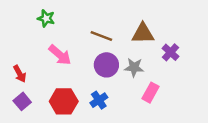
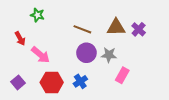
purple cross: (171, 52) -> (139, 29), moved
pink arrow: (60, 55) -> (41, 55), moved
red arrow: (20, 74) -> (20, 38), moved

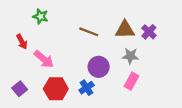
purple circle: (86, 53) -> (99, 67), moved
gray star: (109, 55) -> (130, 56), moved

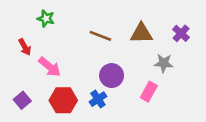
purple cross: (149, 32) -> (181, 33), moved
gray star: (130, 56) -> (164, 63), moved

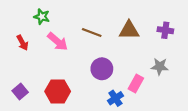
purple cross: (181, 33) -> (165, 30), turned -35
gray star: (164, 63) -> (160, 67), moved
pink arrow: (50, 67) -> (58, 42), moved
blue cross: (98, 99) -> (115, 98), moved

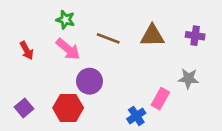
green star: (42, 17) -> (65, 20), moved
purple circle: (102, 69) -> (89, 81), moved

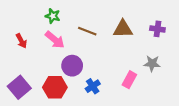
purple square: (24, 108) -> (19, 87), size x1.5
blue cross: (136, 116) -> (93, 86), moved

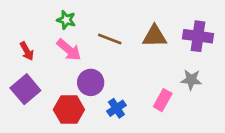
purple cross: (157, 29) -> (198, 36), size x1.5
purple square: (19, 87) -> (25, 89), moved

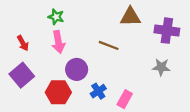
brown triangle: (155, 36) -> (130, 17), moved
brown line: (110, 39) -> (109, 45), moved
pink arrow: (69, 50) -> (58, 42), turned 40
pink rectangle: (163, 100) -> (125, 99), moved

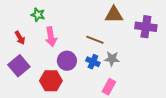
green star: (56, 17) -> (38, 15), moved
gray star: (161, 67) -> (112, 59), moved
blue cross: (98, 91) -> (93, 62), moved, turned -32

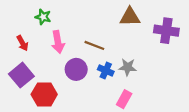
brown line: (95, 40) -> (94, 45), moved
red hexagon: (51, 81) -> (44, 94), moved

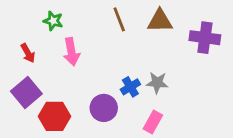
brown line: (94, 45) -> (119, 19), moved, turned 48
purple circle: (76, 69) -> (104, 108), moved
blue cross: (106, 71) -> (130, 87), turned 35

